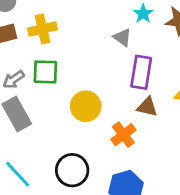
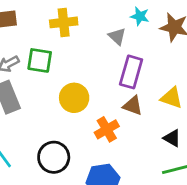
cyan star: (143, 14) -> (140, 16), turned -30
yellow cross: (42, 29) -> (64, 22), moved

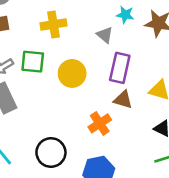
yellow circle: (74, 98) -> (72, 73), moved

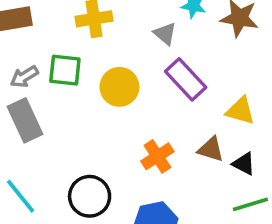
purple rectangle: (120, 68) -> (186, 79), turned -56
brown triangle: (123, 100) -> (211, 149), moved

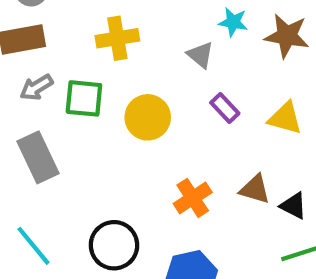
gray arrow: (24, 77) -> (36, 87), moved
purple rectangle: (186, 79) -> (225, 108), size x0.6
yellow triangle: (240, 111) -> (285, 118), moved

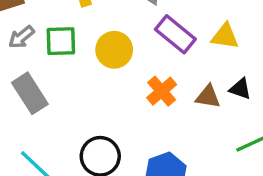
purple rectangle: (225, 108) -> (175, 34), size x1.6
orange cross: (193, 198) -> (162, 91), moved
black triangle: (293, 206) -> (240, 89), moved

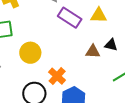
yellow circle: (114, 50) -> (30, 53), moved
orange cross: (162, 91) -> (57, 76), moved

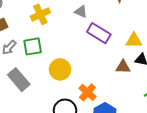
yellow triangle: (99, 15) -> (134, 40), moved

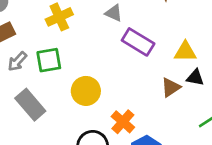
brown triangle: (123, 67) -> (171, 87), turned -35

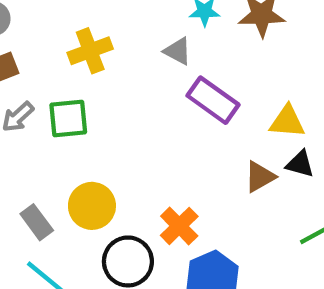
yellow circle: (86, 91) -> (92, 206), moved
gray rectangle: (30, 105) -> (37, 222), moved, size x0.7

